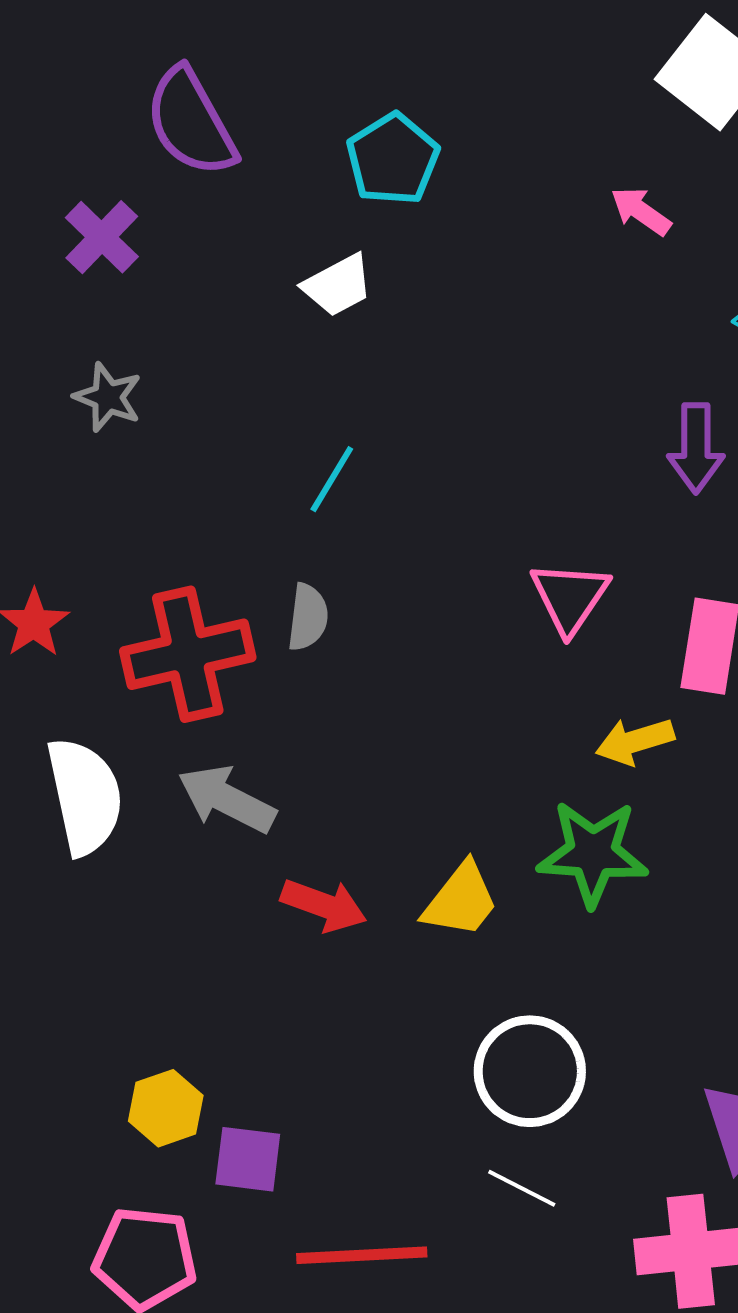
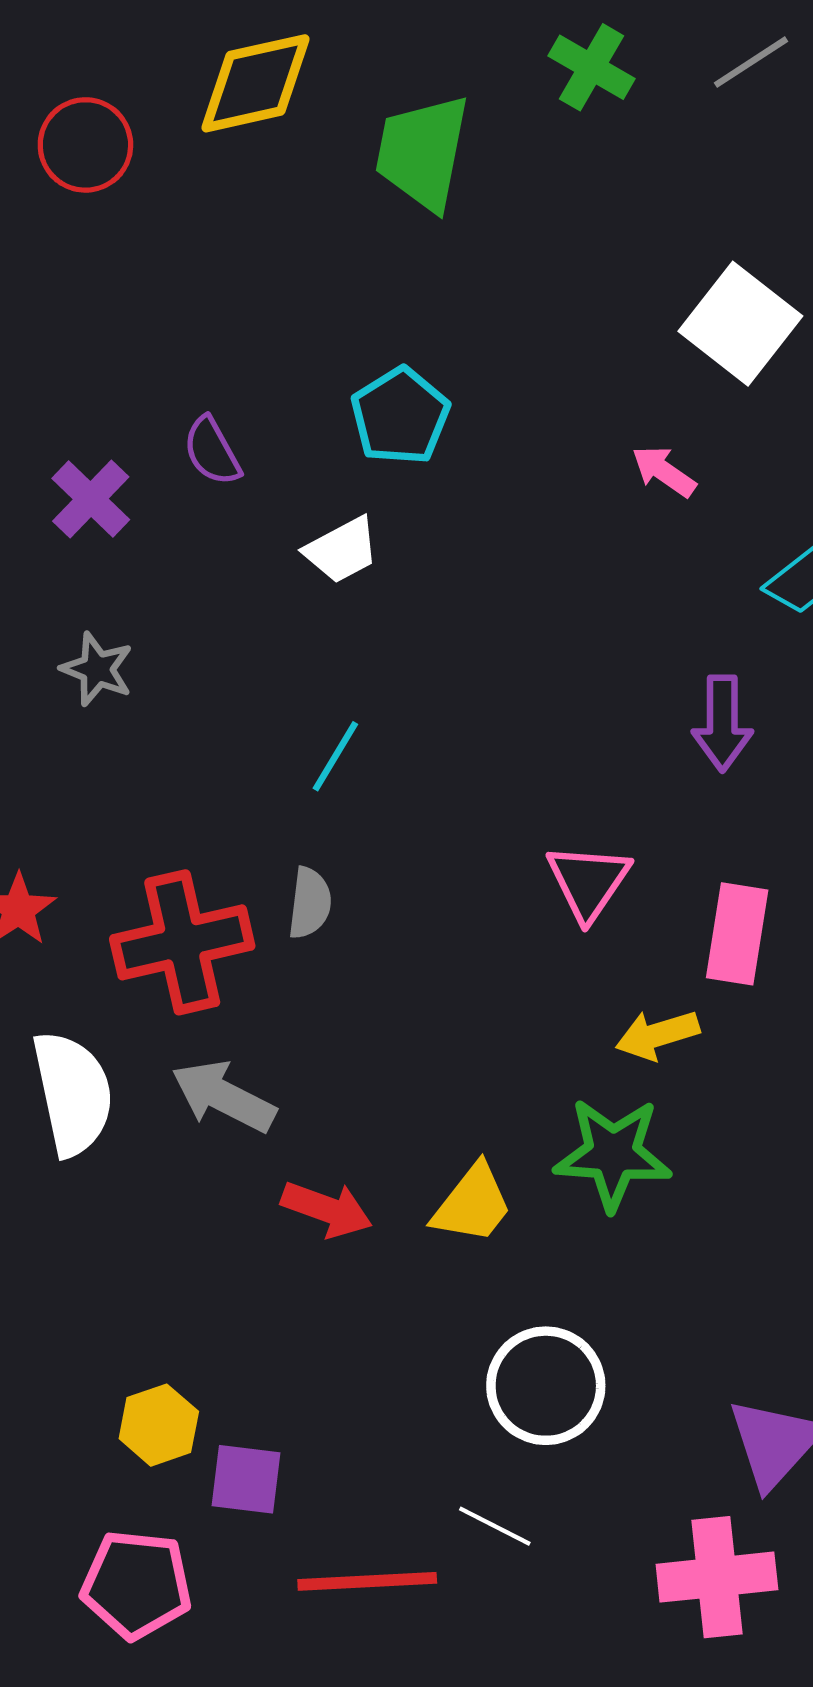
purple semicircle: (191, 122) -> (212, 451), moved, size x0.6
white line: (522, 1188) -> (495, 1526), moved

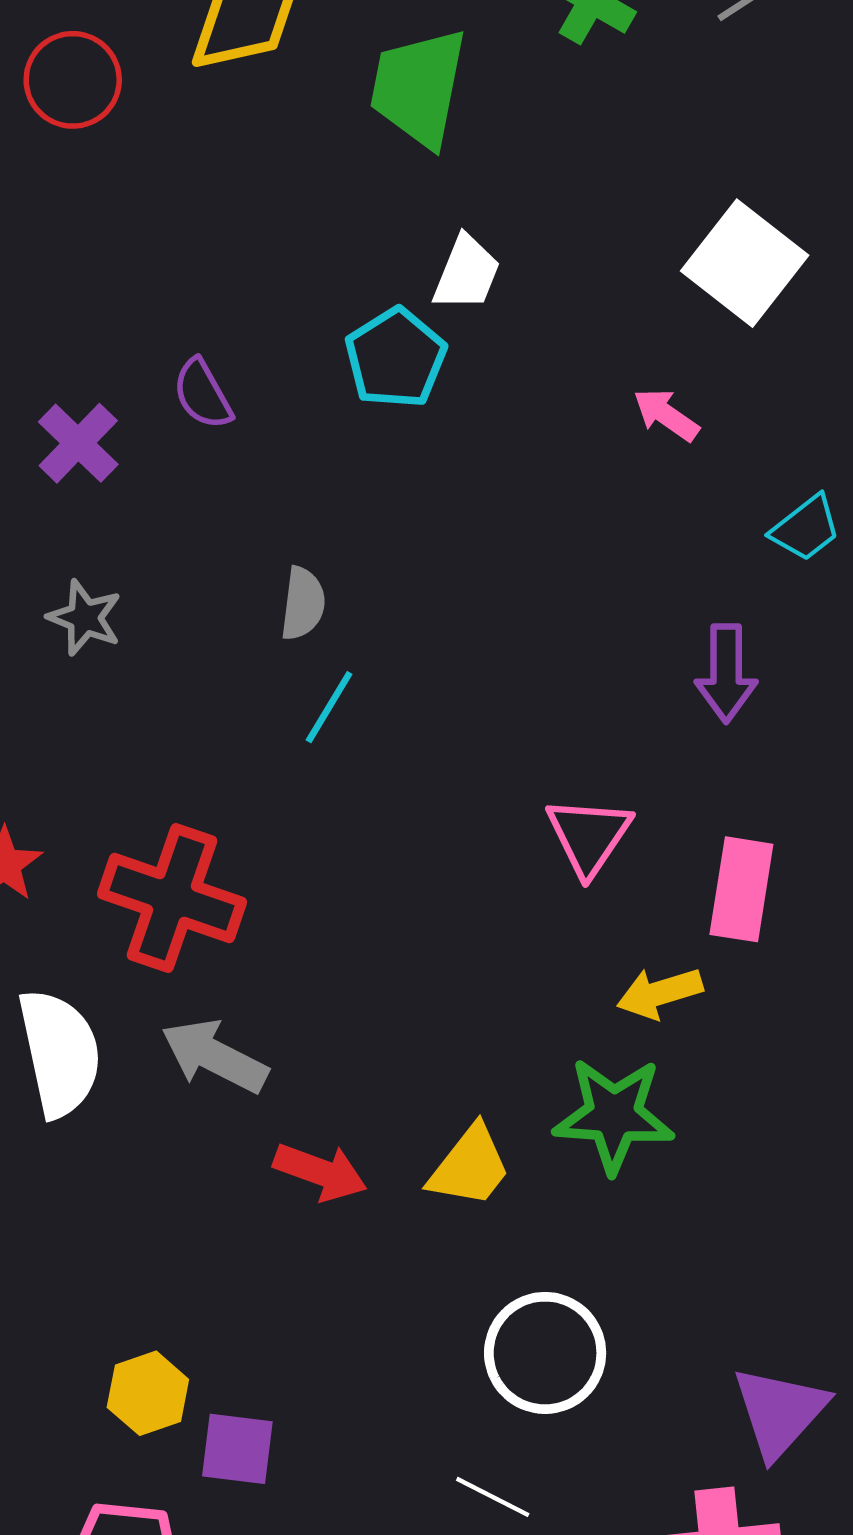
white trapezoid: (342, 550) -> (467, 273), moved, turned -40
gray semicircle: (310, 903) -> (303, 603), moved
red cross: (182, 942) -> (172, 898), turned 32

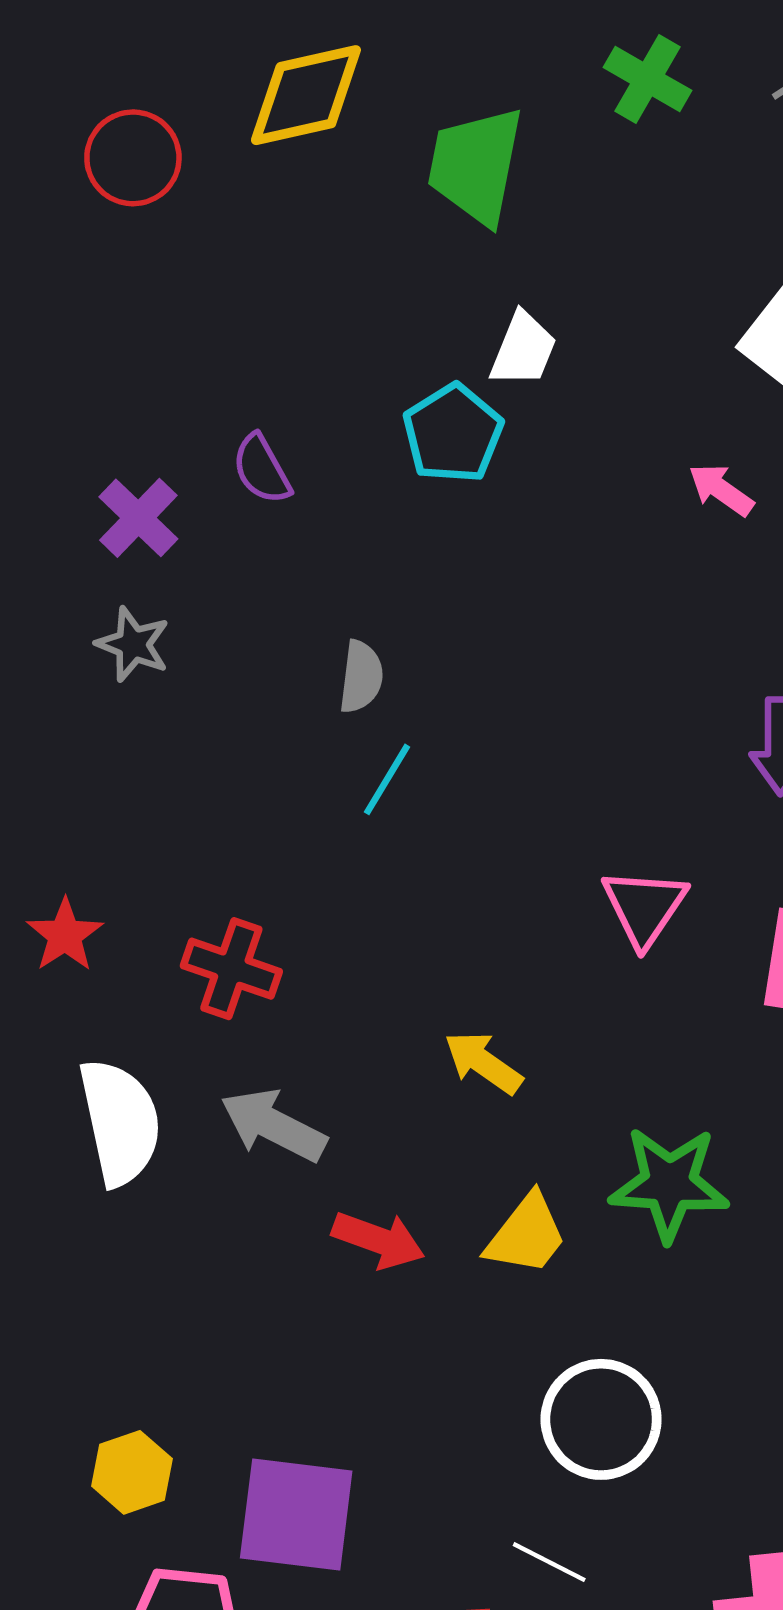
gray star: (85, 618) -> (133, 644), moved
red cross: (172, 898) -> (231, 969), size x0.7
yellow arrow: (660, 993) -> (483, 1063), moved, turned 52
yellow hexagon: (148, 1393) -> (132, 1472), moved
purple square: (237, 1449) -> (296, 1515), size x1.6

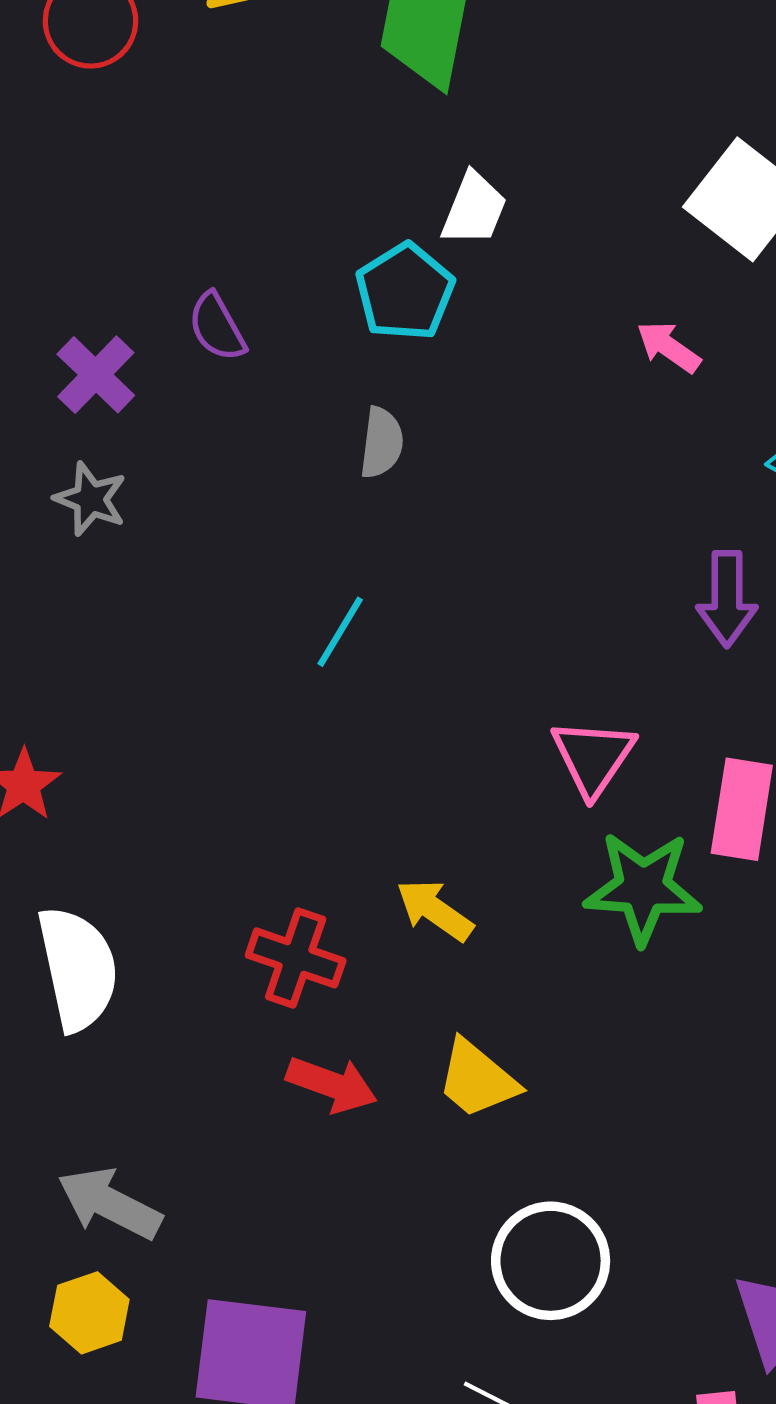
gray semicircle: (361, 677) -> (382, 443), moved
red cross: (231, 969) -> (296, 958), moved
gray arrow: (273, 1125) -> (110, 1203), moved
green star: (669, 1184) -> (643, 888), moved
yellow trapezoid: (526, 1235) -> (477, 1079), turned 92

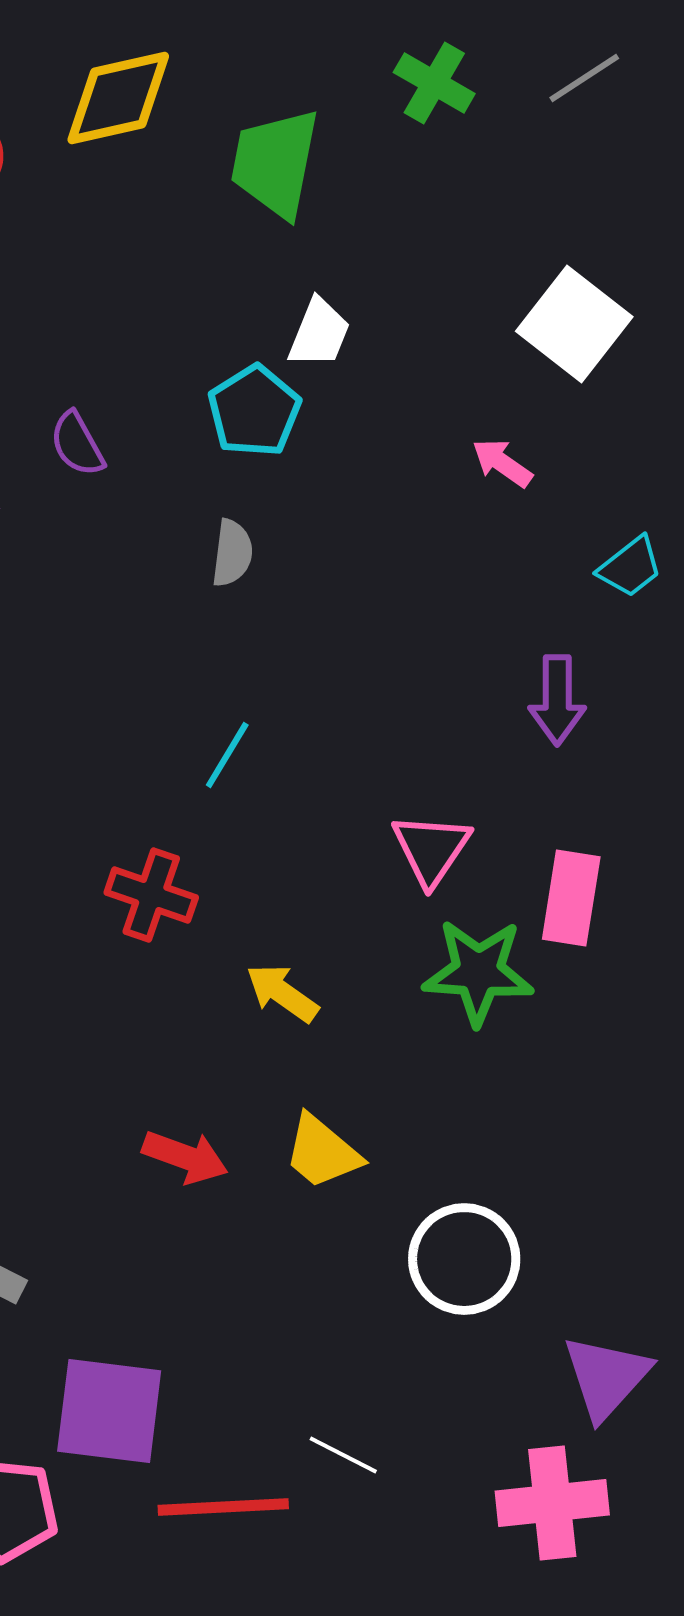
cyan line: (340, 632) -> (227, 755), moved
red cross: (296, 958) -> (151, 895), moved
white circle: (551, 1261) -> (464, 1259), moved

